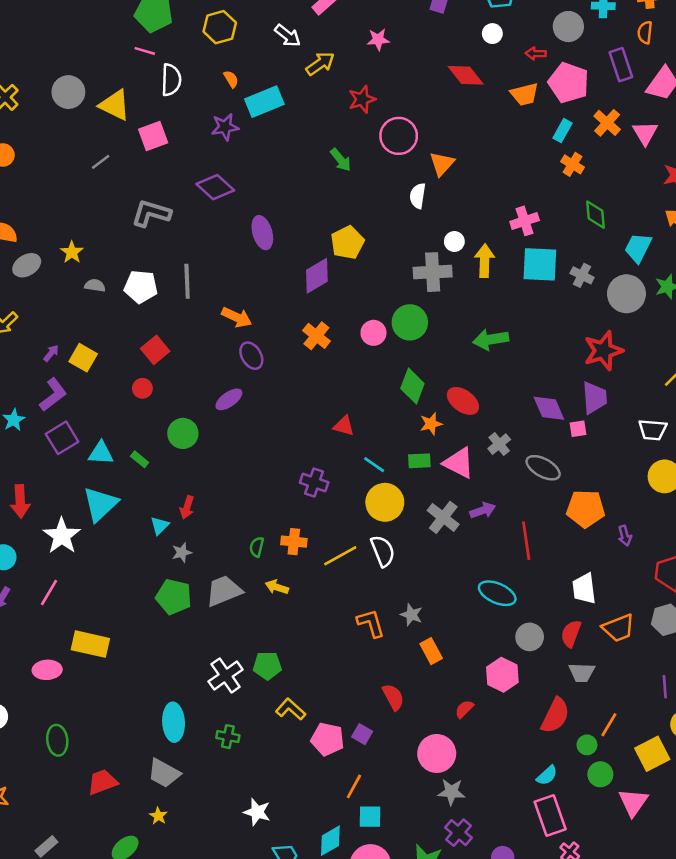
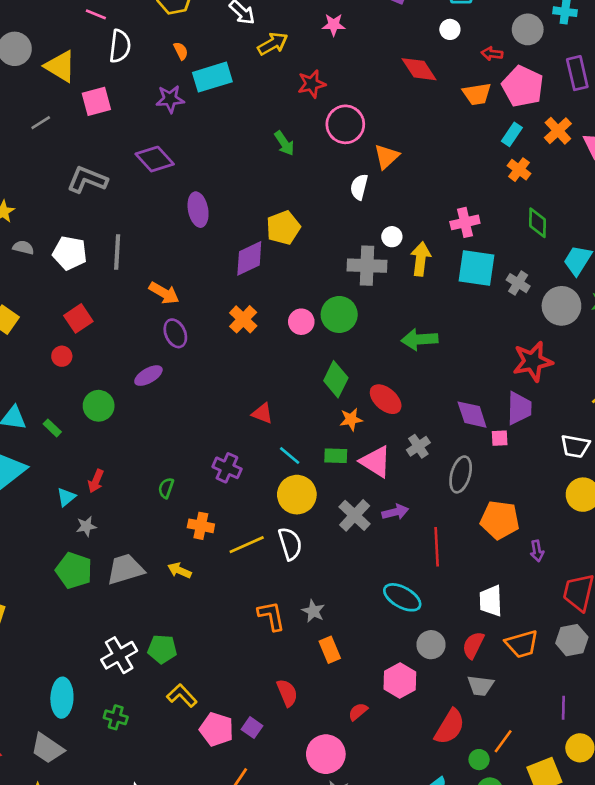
gray ellipse: (543, 468) -> (461, 474), turned 72
green semicircle: (257, 547) -> (166, 488), moved

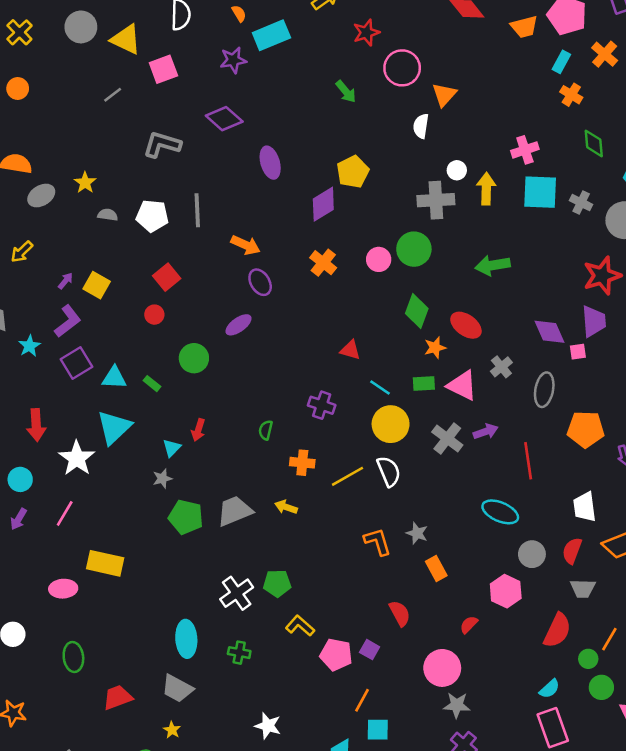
gray star: (86, 526) -> (162, 479), moved

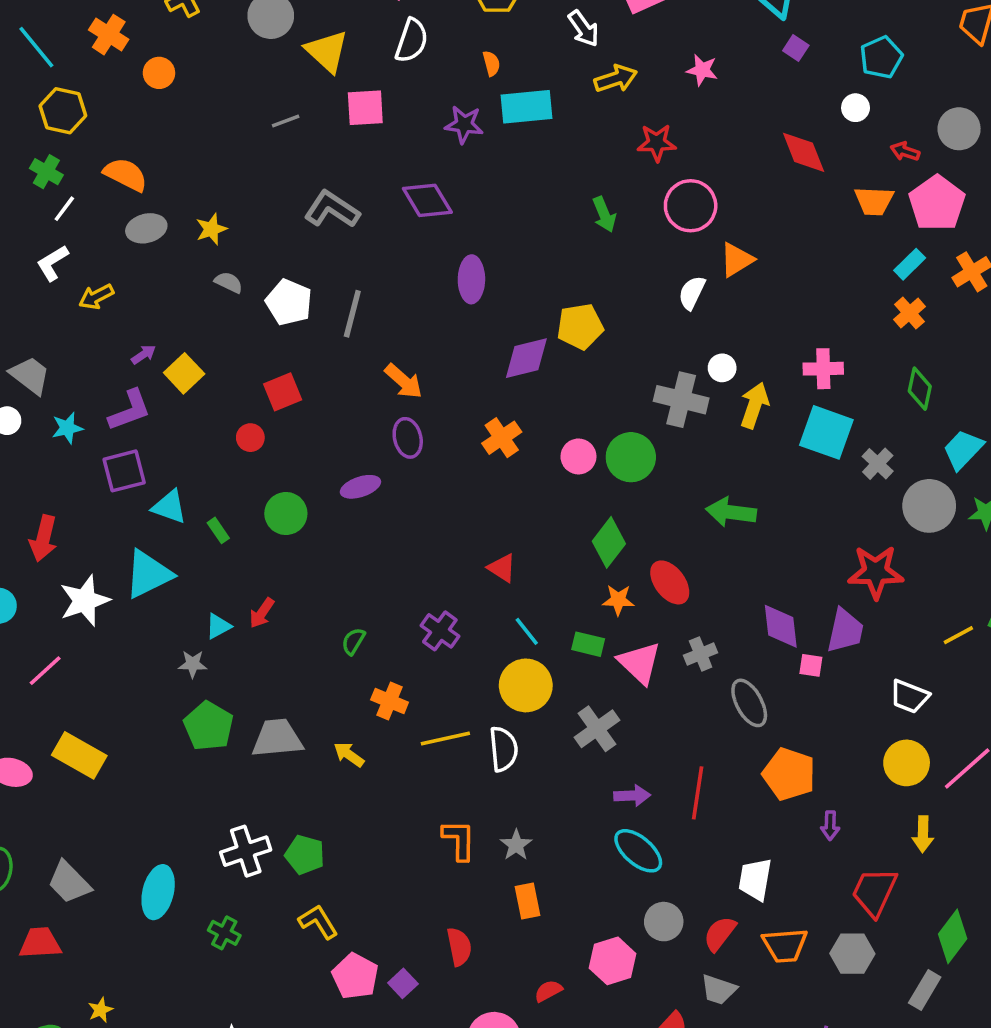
gray ellipse: (544, 390) -> (749, 703), turned -56
purple arrow: (486, 431) -> (632, 796), moved
gray trapezoid: (177, 688) -> (69, 882), moved

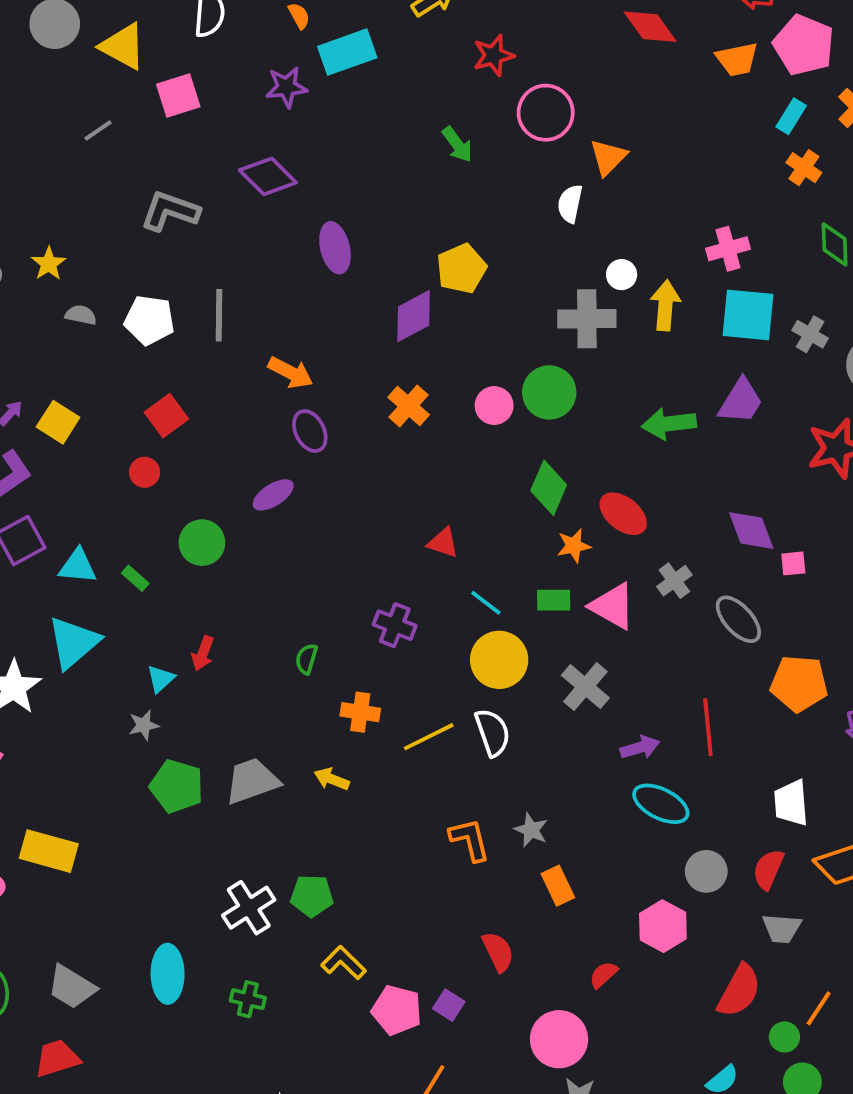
purple trapezoid: (845, 631) -> (741, 401), moved, turned 33

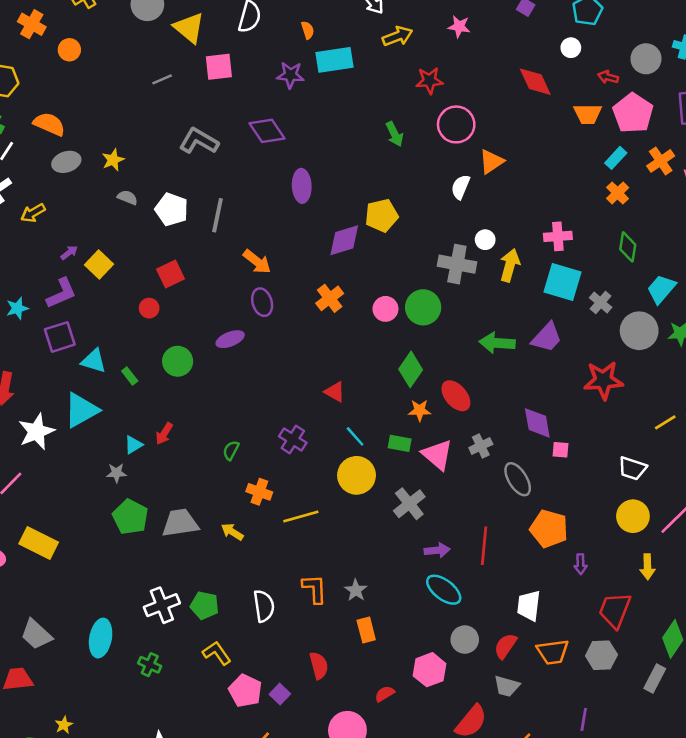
white semicircle: (493, 732) -> (264, 606), moved

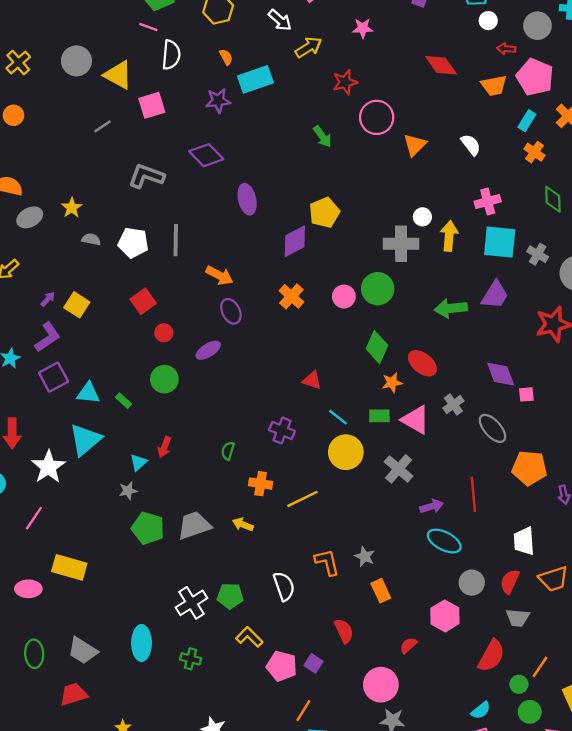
white circle: (571, 48) -> (488, 21), moved
white semicircle: (461, 187) -> (471, 145), moved, turned 130
red circle: (149, 308) -> (164, 333), moved

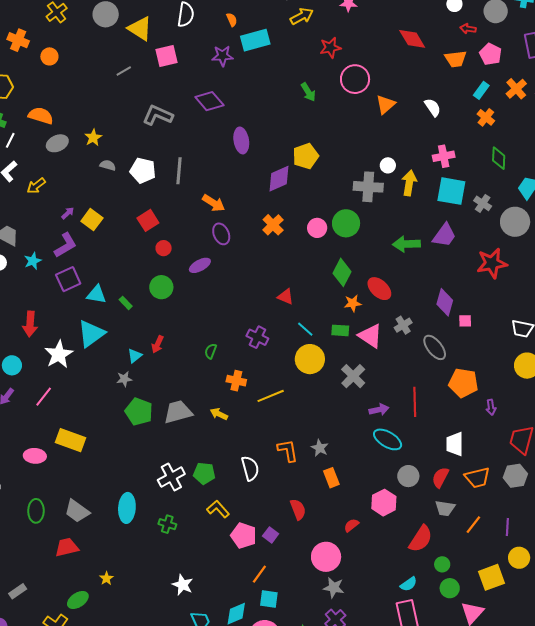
pink pentagon: (535, 77) -> (491, 54), size x0.7
purple diamond: (501, 374) -> (445, 302), turned 32
orange line: (540, 667) -> (473, 525), moved

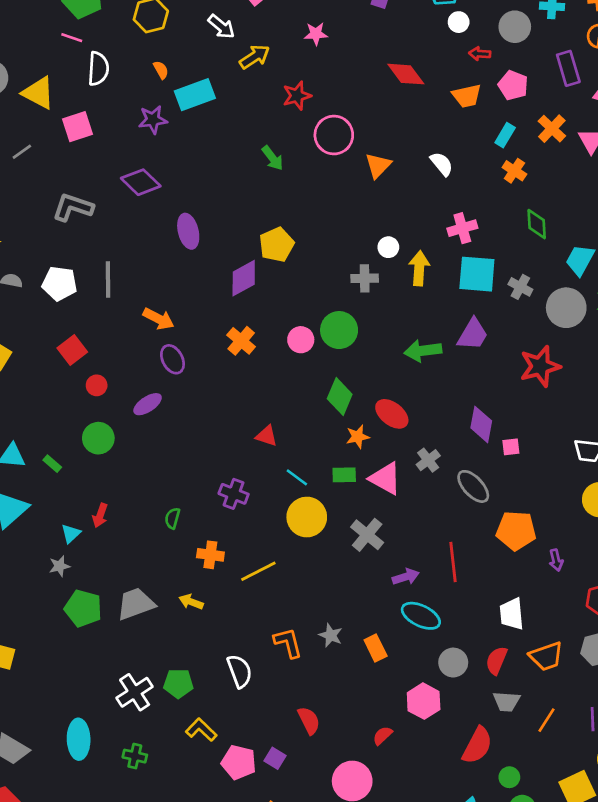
gray cross: (368, 187) -> (365, 278), size x0.7
orange rectangle: (331, 478) -> (376, 648), moved

